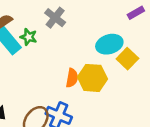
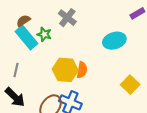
yellow square: (127, 59) -> (130, 85), moved
yellow hexagon: (92, 78) -> (65, 70), moved

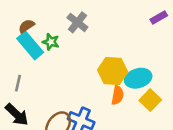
cyan ellipse: (114, 41) -> (138, 78), moved
yellow hexagon: (65, 70) -> (113, 71), moved
orange semicircle: (82, 70) -> (117, 95), moved

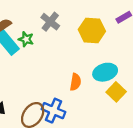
yellow hexagon: (113, 71) -> (92, 30), moved
orange semicircle: (117, 95) -> (75, 82), moved

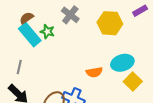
orange semicircle: (75, 82) -> (94, 72), turned 70

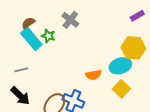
yellow hexagon: (110, 23) -> (133, 48), moved
gray line: (19, 67) -> (21, 70), turned 64
yellow square: (133, 82) -> (121, 89), moved

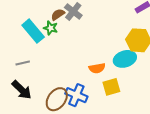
brown semicircle: (28, 23) -> (58, 15), moved
yellow square: (121, 89) -> (111, 87), moved, turned 30

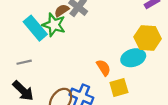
green star: (51, 28) -> (54, 25), size x1.5
orange semicircle: (97, 68) -> (103, 68), turned -112

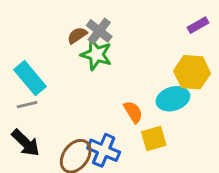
green star: (54, 25) -> (96, 55), moved
cyan rectangle: (35, 28) -> (30, 78), moved

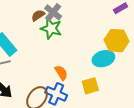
orange semicircle: (133, 112) -> (61, 73), moved

